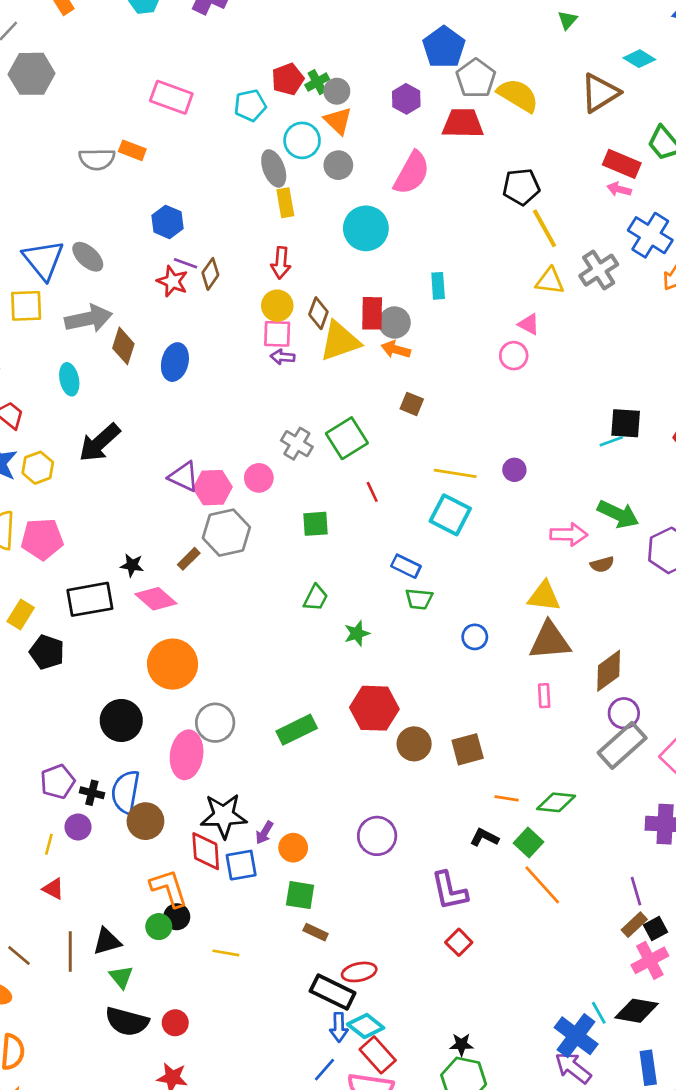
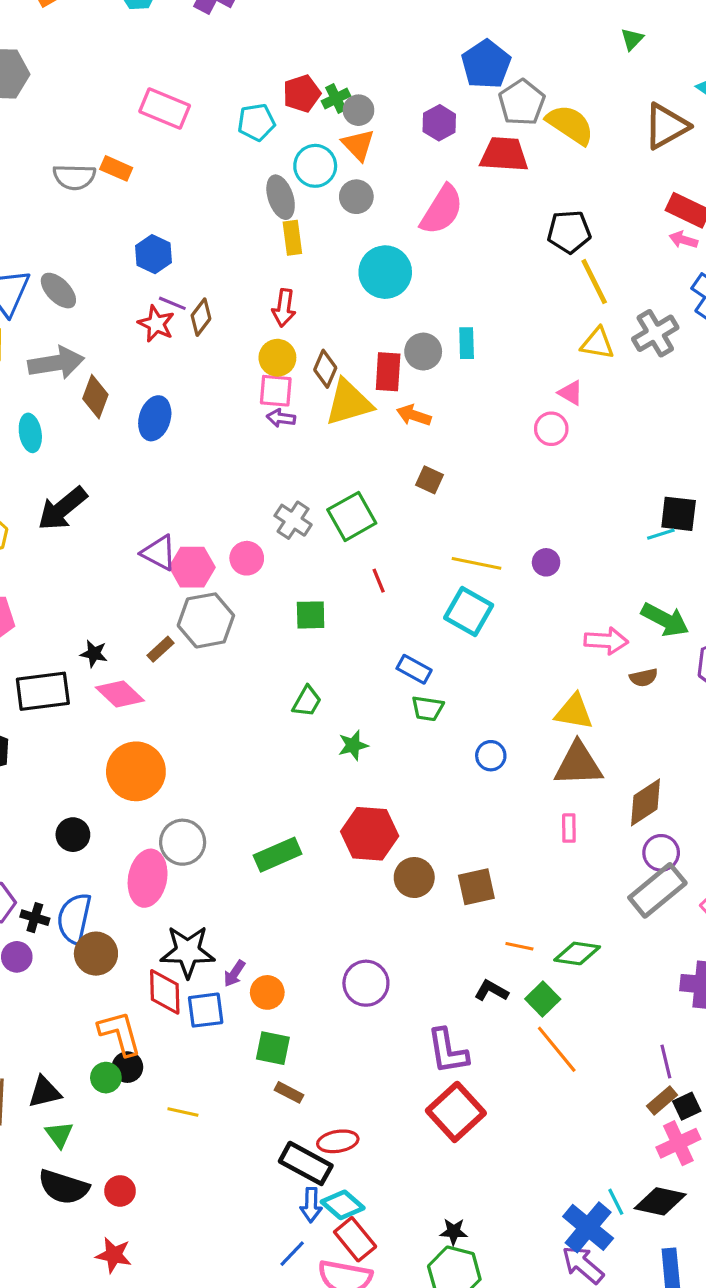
gray circle: (395, 323) -> (423, 352), moved
black circle: (121, 720) -> (73, 835), size x0.7
red square: (459, 942) -> (456, 1112), size x1.8

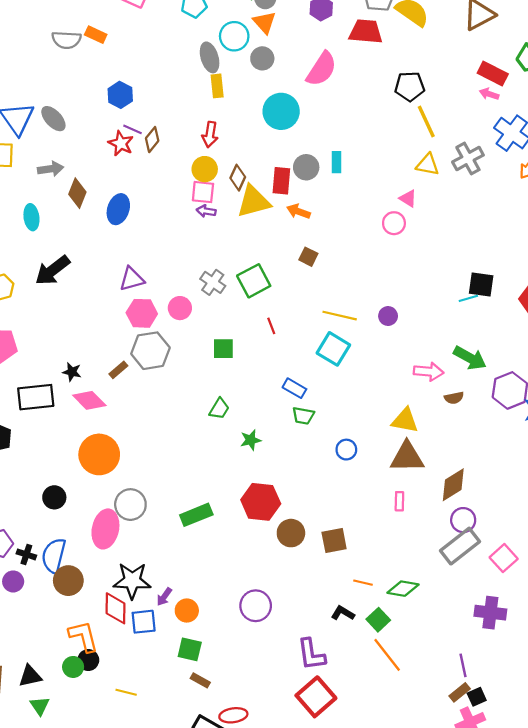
gray arrow: (56, 363) -> (51, 169), size x0.7
purple triangle: (159, 553) -> (132, 279), moved, turned -44

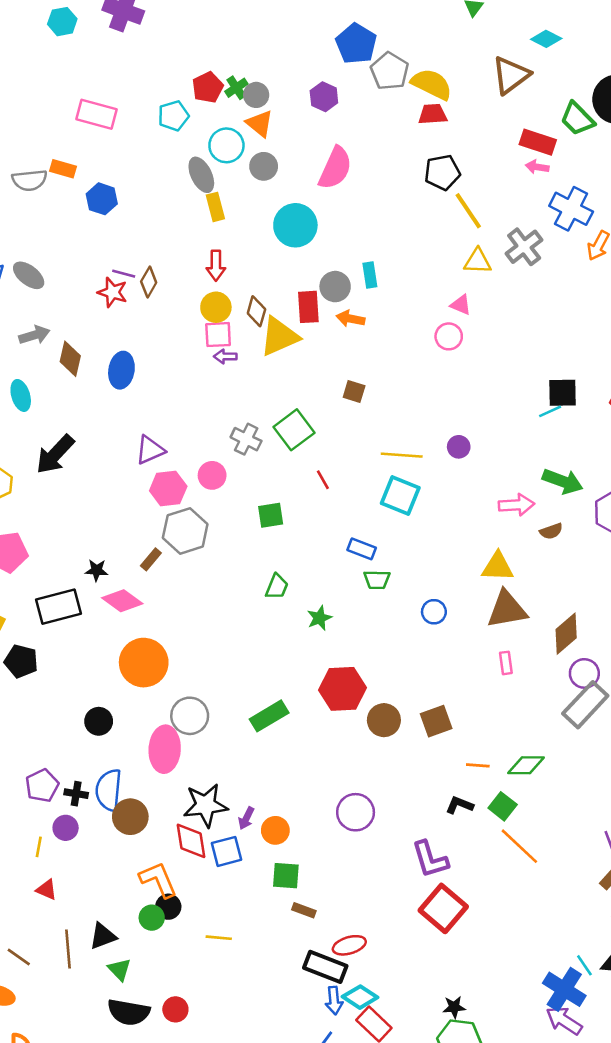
red trapezoid: (366, 31) -> (433, 114), moved, size x0.7
blue hexagon: (120, 95) -> (102, 199), moved
orange arrow: (299, 211) -> (350, 319), moved

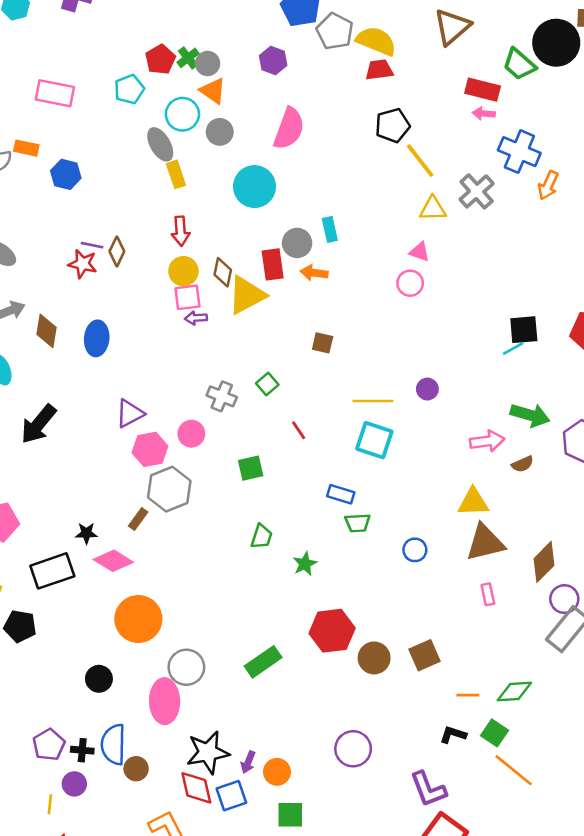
green square: (294, 430) -> (267, 384), size x0.6
brown circle: (130, 817) -> (136, 769), size x0.7

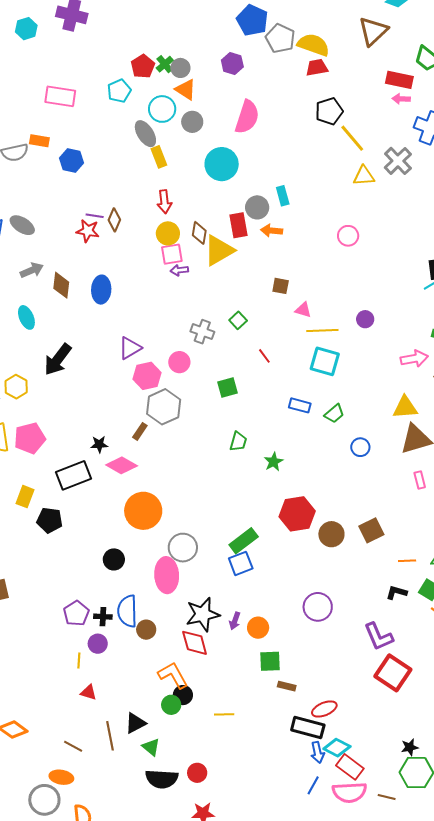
pink triangle: (420, 252) -> (303, 310), moved
green trapezoid: (358, 523) -> (334, 414), moved, turned -35
blue square: (231, 796) -> (241, 563), moved

